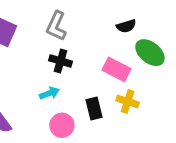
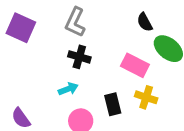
black semicircle: (126, 26) -> (145, 22), turned 78

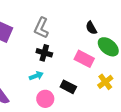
yellow cross: (146, 97) -> (105, 82), moved, turned 35
black rectangle: (113, 104) -> (68, 87), turned -49

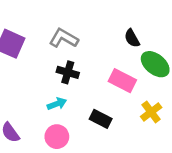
gray L-shape: (41, 28) -> (64, 38), turned 95
pink circle: (45, 99) -> (57, 137), moved

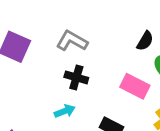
black semicircle: (132, 38) -> (145, 41), turned -120

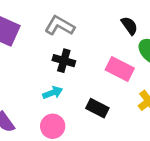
black semicircle: (145, 41) -> (129, 26), turned -66

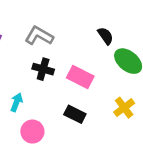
pink rectangle: (120, 69) -> (80, 77), moved
cyan arrow: (53, 93) -> (16, 102), moved, turned -48

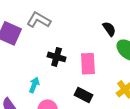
gray L-shape: (39, 36) -> (39, 20), moved
pink rectangle: (80, 77) -> (88, 64), turned 60

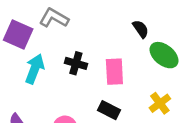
cyan arrow: (34, 85) -> (35, 69), moved, size x1.5

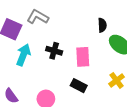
black semicircle: (141, 29) -> (102, 25), turned 32

